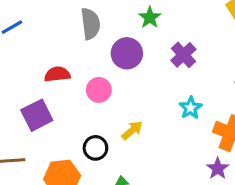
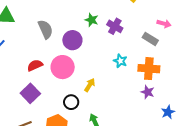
green star: (150, 18) -> (92, 20), moved
purple cross: (183, 55) -> (115, 26), moved
pink circle: (99, 90) -> (63, 67), size x1.5

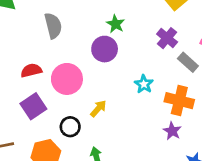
purple cross: (115, 26) -> (167, 38), moved
purple circle: (72, 40) -> (105, 49), moved
purple square: (30, 93) -> (33, 106), moved

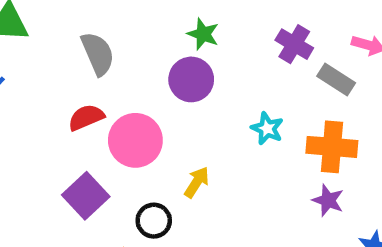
red semicircle: (31, 70) -> (86, 117), moved

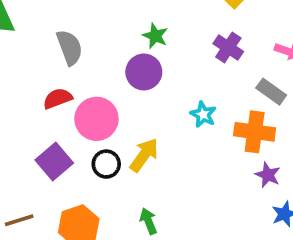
gray rectangle: (336, 80) -> (271, 92), moved
yellow arrow: (197, 182) -> (144, 155), size x1.4
purple star: (328, 200) -> (268, 175), moved
black circle: (154, 221) -> (106, 164), moved

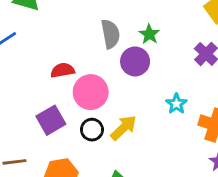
gray semicircle: (70, 47) -> (110, 34), moved

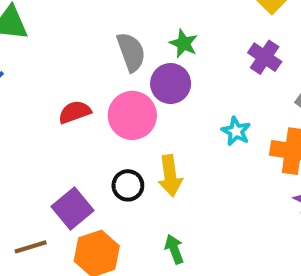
pink circle: (91, 92) -> (132, 115), moved
purple square: (51, 120) -> (73, 209), moved
yellow arrow: (124, 128) -> (170, 176), turned 136

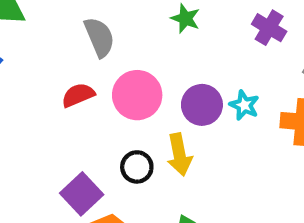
gray semicircle: (131, 52) -> (99, 37), moved
purple circle: (171, 84) -> (202, 105), moved

